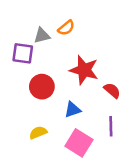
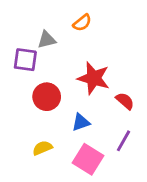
orange semicircle: (66, 28) -> (82, 23), moved
purple line: (111, 126) -> (124, 141), turned 30

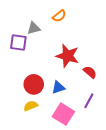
red circle: (47, 97) -> (34, 84), moved

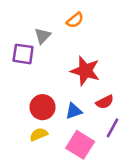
gray triangle: (34, 28) -> (43, 36), turned -32
red semicircle: (90, 72) -> (105, 102), moved, turned 112

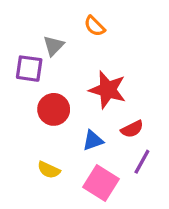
orange semicircle: (75, 20) -> (95, 26), turned 84
red circle: (43, 107) -> (54, 109), moved
yellow semicircle: (39, 134) -> (49, 170), turned -132

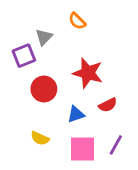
purple square: (29, 69) -> (24, 56), turned -30
purple line: (142, 162) -> (116, 145), moved
pink square: (101, 183) -> (82, 149), turned -32

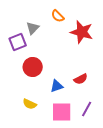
red star: (88, 73) -> (82, 32), moved

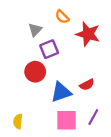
purple square: (18, 42) -> (49, 49), moved
blue triangle: (57, 86) -> (61, 92), size x1.5
yellow semicircle: (30, 104) -> (18, 121), moved, turned 72

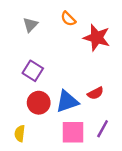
gray triangle: (35, 30) -> (30, 25), moved
purple square: (49, 49) -> (33, 71), moved, turned -36
red circle: (35, 72) -> (39, 103), moved

